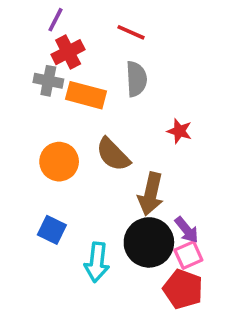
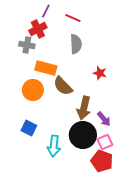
purple line: (55, 20) -> (46, 11), moved
orange rectangle: (86, 95) -> (46, 68), moved
purple arrow: (187, 230) -> (104, 119), moved

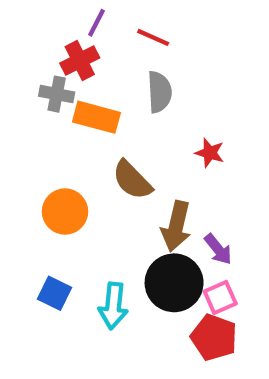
orange rectangle: (46, 68) -> (96, 117), moved
orange circle: (33, 90) -> (65, 212), moved
blue square: (29, 128) -> (55, 293), moved

